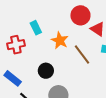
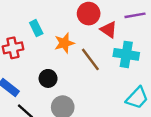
orange star: (60, 40) -> (64, 43), turned 30

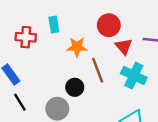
black circle: (48, 78) -> (75, 87), moved

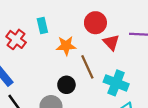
red cross: (26, 37) -> (16, 39), turned 36
cyan cross: (134, 75) -> (116, 83), moved

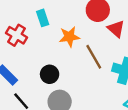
black circle: (66, 85) -> (50, 74), moved

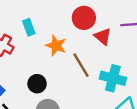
orange star: (69, 37) -> (56, 46), turned 30

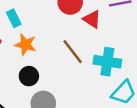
orange star: (56, 46) -> (25, 45), moved

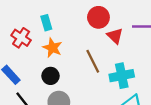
cyan cross: (107, 62) -> (122, 76), turned -30

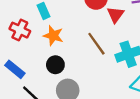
red triangle: (115, 36) -> (115, 15), turned 30

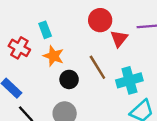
black circle: (55, 65) -> (69, 79), moved

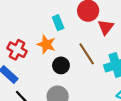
cyan rectangle: (45, 30) -> (58, 23), moved
red cross: (19, 48) -> (17, 50), moved

